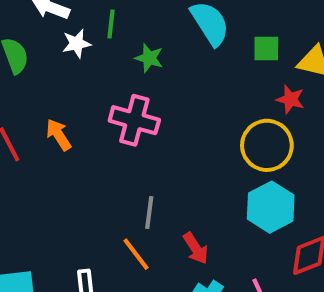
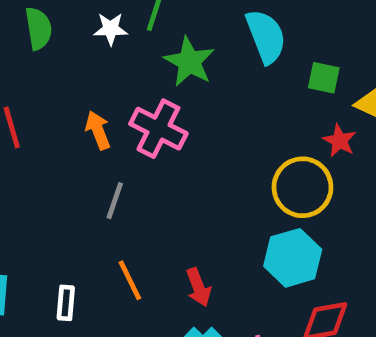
green star: (149, 58) -> (189, 62), size x1.5
orange arrow: (59, 135) -> (98, 130), moved
gray line: (149, 213) -> (115, 201), moved

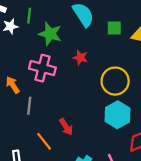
orange arrow: (98, 130) -> (13, 85), moved
red star: (339, 141) -> (80, 58), moved
red arrow: (198, 287) -> (66, 127), moved

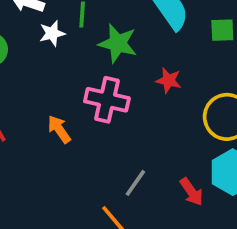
gray line: (29, 106) -> (135, 183), moved, turned 30
red arrow: (66, 127) -> (192, 192), moved

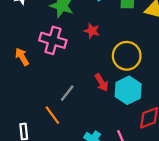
red arrow: (192, 192) -> (102, 82), moved

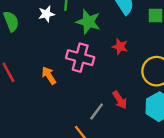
red arrow: (102, 82) -> (120, 100), moved

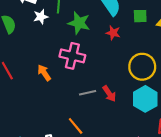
red star: (120, 47) -> (113, 33), moved
gray line: (97, 112) -> (88, 93), moved, turned 42

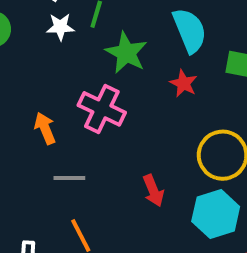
gray line: (88, 93) -> (69, 178), moved

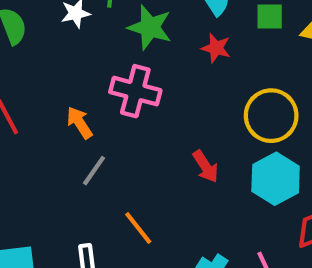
gray line: (69, 178) -> (94, 171), moved, turned -44

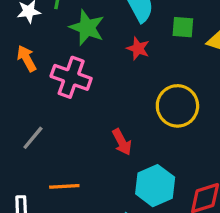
orange arrow: (80, 123) -> (27, 58), moved
cyan hexagon: (276, 179) -> (155, 186), moved
orange line: (138, 228) -> (64, 186), turned -60

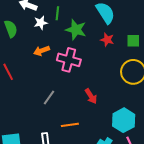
green square: (183, 27) -> (133, 41), moved
orange arrow: (27, 58) -> (42, 51), turned -77
red arrow: (122, 142) -> (91, 96), moved

